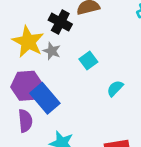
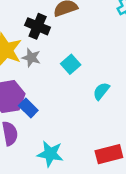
blue rectangle: (45, 98) -> (28, 108), size x0.6

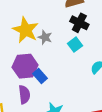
black cross: (38, 26) -> (79, 23), moved

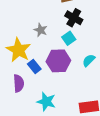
yellow star: (26, 30) -> (18, 50), moved
purple hexagon: (25, 66) -> (58, 61), moved

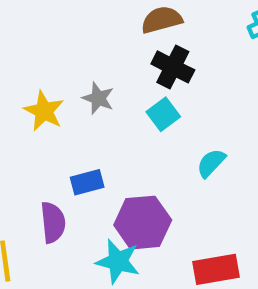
yellow star: (18, 50) -> (44, 111), moved, size x0.7
purple hexagon: (58, 61) -> (143, 223), moved
blue rectangle: (34, 66) -> (87, 182), turned -64

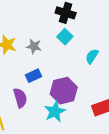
gray star: (98, 98) -> (34, 46), moved
cyan star: (118, 261) -> (55, 111), turned -30

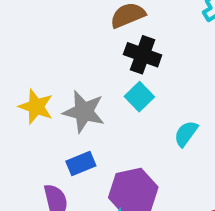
gray star: (34, 46) -> (84, 112), size x1.5

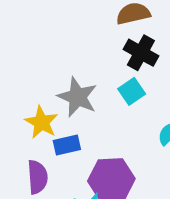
yellow star: (36, 107) -> (41, 122), moved

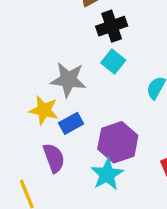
black cross: (141, 53) -> (112, 26), turned -32

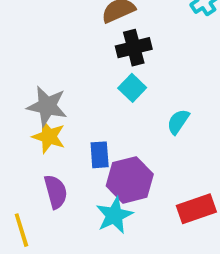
gray star: (68, 80) -> (47, 106), moved
blue rectangle: (71, 123) -> (100, 155), moved, turned -70

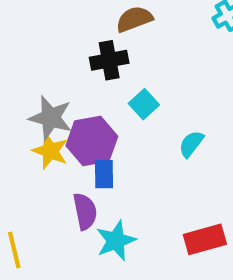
black cross: (134, 48) -> (109, 60), moved
purple hexagon: (130, 180) -> (92, 141), moved
purple semicircle: (56, 192) -> (85, 211), moved

